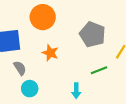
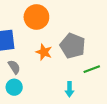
gray pentagon: (92, 34) -> (73, 46), moved
cyan circle: (30, 89) -> (14, 87), moved

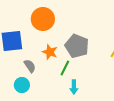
gray semicircle: (14, 67) -> (30, 66), moved
green line: (92, 69) -> (65, 68), moved, turned -42

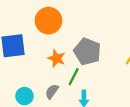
gray semicircle: (30, 66) -> (52, 92), moved, turned -112

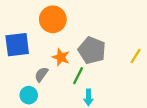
gray semicircle: (52, 92) -> (41, 74), moved

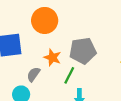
gray pentagon: (92, 50) -> (83, 51), turned -30

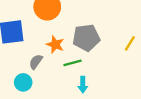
green line: (69, 75) -> (72, 63), turned 48

